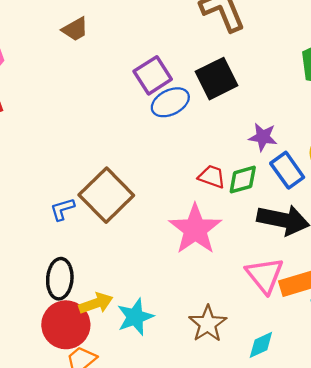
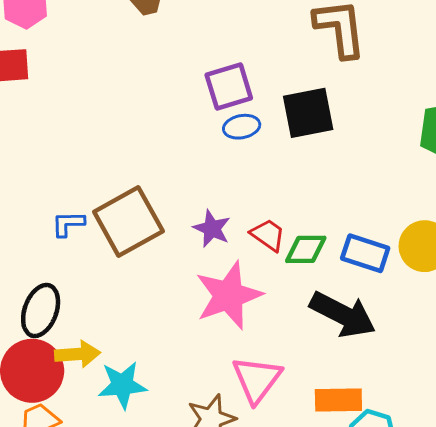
blue ellipse: (170, 102) -> (242, 127), size x0.7
purple star: (263, 137) -> (212, 229), moved
blue rectangle: (287, 170) -> (365, 253), turned -52
pink triangle: (265, 275) -> (257, 379), moved

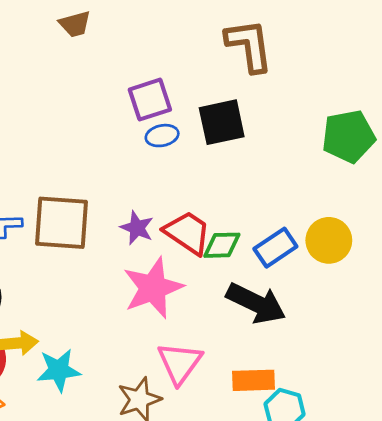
brown square: (128, 221) -> (62, 223), turned 34
red trapezoid: (268, 235) -> (187, 233), size x1.5
blue rectangle: (365, 253) -> (275, 248), turned -51

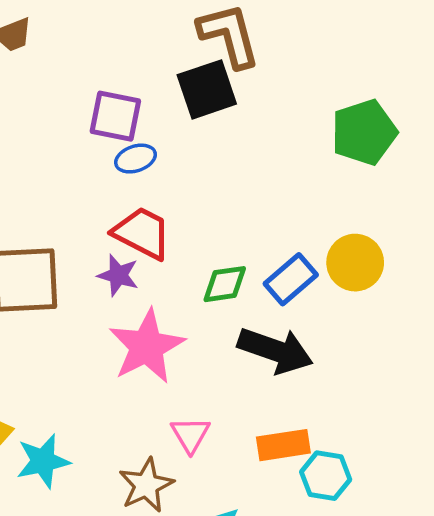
purple square: (150, 100) -> (115, 116), turned 36
black square: (222, 122) -> (207, 89), moved
red trapezoid: (187, 233) -> (142, 233), moved
pink triangle: (180, 363) -> (190, 435), size x0.7

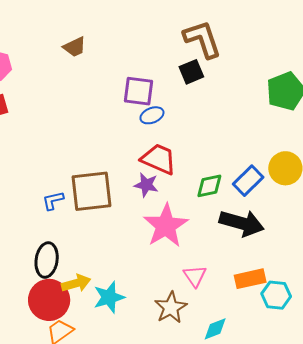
black square: (207, 89) -> (191, 72), size x0.7

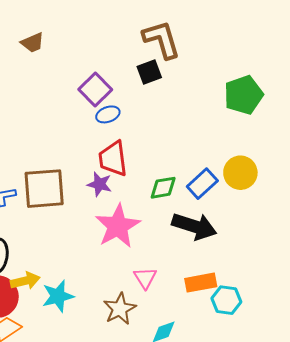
purple square: (138, 91) -> (95, 90), turned 36
red trapezoid: (159, 159) -> (113, 159), turned -123

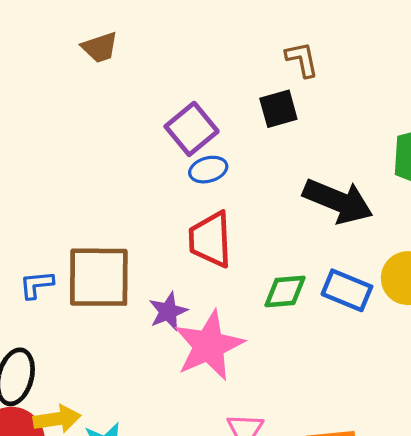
brown L-shape: (162, 40) -> (302, 59), size x0.6
purple star: (100, 184) -> (168, 311), moved, turned 30
blue rectangle: (202, 184) -> (347, 290), turned 60
black arrow: (194, 226) -> (338, 201), moved

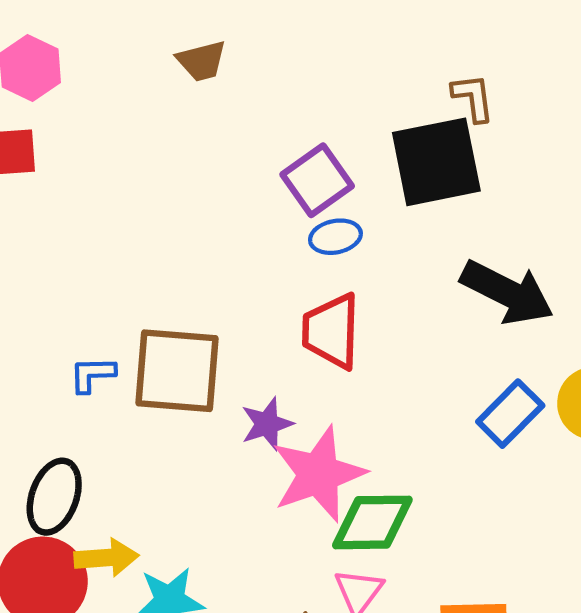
black square: (278, 109) -> (436, 162), size x1.8
blue rectangle: (347, 290) -> (510, 414), turned -72
green diamond: (285, 291) -> (372, 522), moved, size x1.4

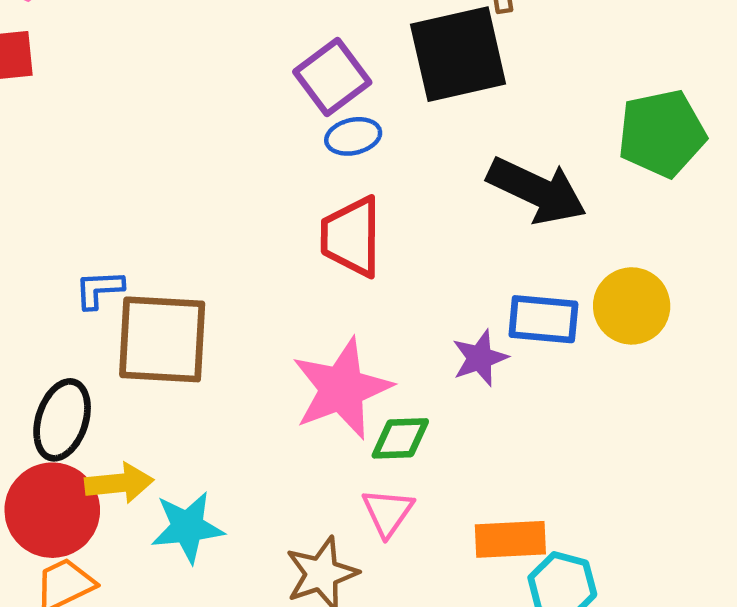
brown square: (177, 371) -> (162, 339), moved
blue rectangle: (510, 414) -> (543, 319), turned 52
purple star: (267, 424) -> (480, 358), moved
green diamond: (372, 522) -> (400, 438), size x0.7

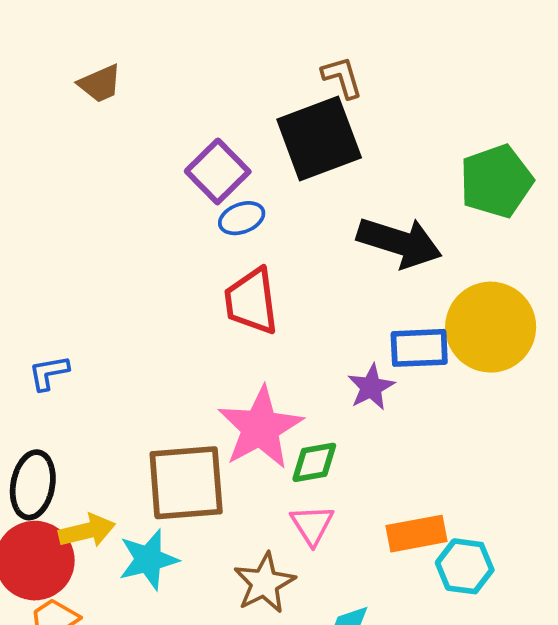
yellow circle: (632, 306) -> (491, 327), size x1.4
brown square: (162, 339) -> (186, 483), moved

